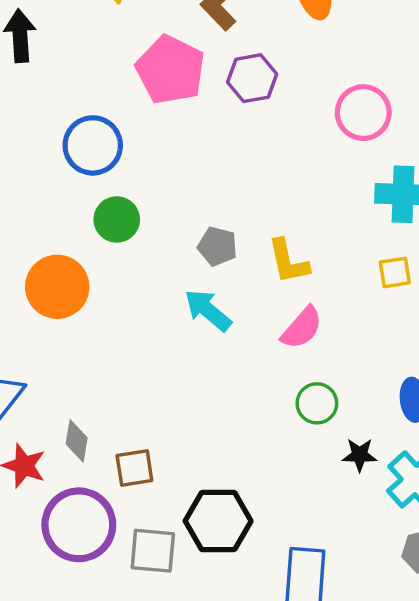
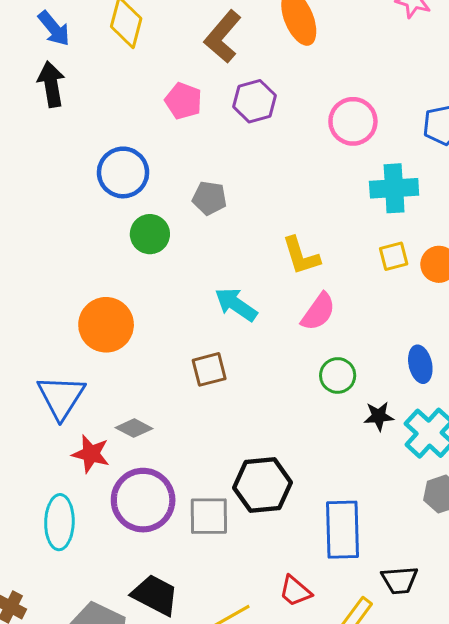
pink pentagon: (170, 70) -> (183, 101), size x0.6
gray pentagon: (217, 246) -> (209, 198), moved
orange circle: (57, 287) -> (106, 325), moved
gray diamond: (77, 441) -> (134, 428), turned -66
brown square: (134, 468) -> (209, 369), moved

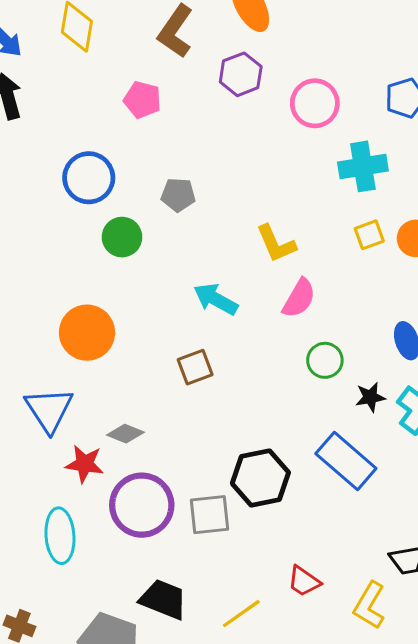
purple hexagon: (254, 101) -> (241, 74), moved
blue rectangle: (342, 530) -> (346, 461), moved, turned -42

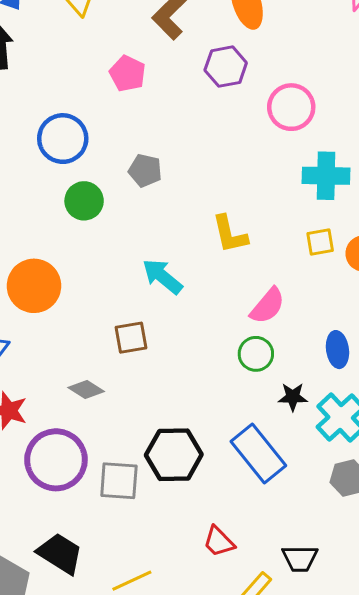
pink semicircle: (299, 298) -> (267, 306), moved
gray diamond: (125, 434) -> (86, 390), moved
red trapezoid: (304, 581) -> (219, 542), moved

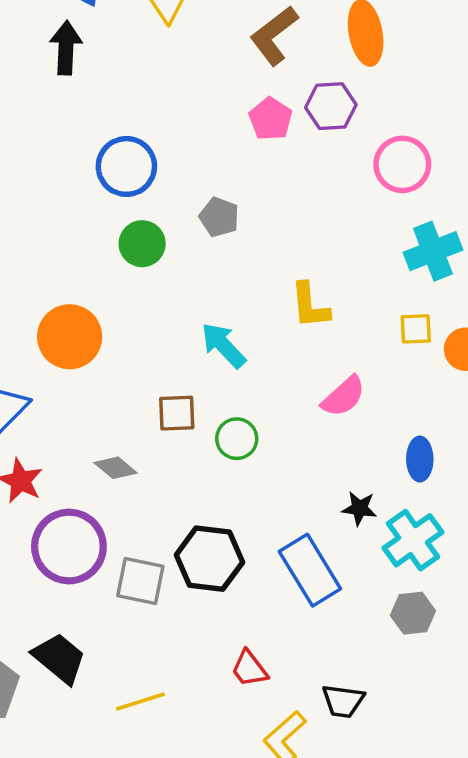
pink pentagon: (127, 74) -> (270, 119), moved
cyan cross: (326, 176) -> (433, 251), turned -30
green circle: (256, 354) -> (237, 439), moved

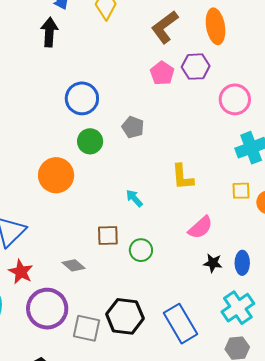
orange circle: (70, 337) -> (56, 175), moved
cyan arrow: (223, 345) -> (134, 198), size x0.7
black star: (359, 508) -> (213, 263), moved

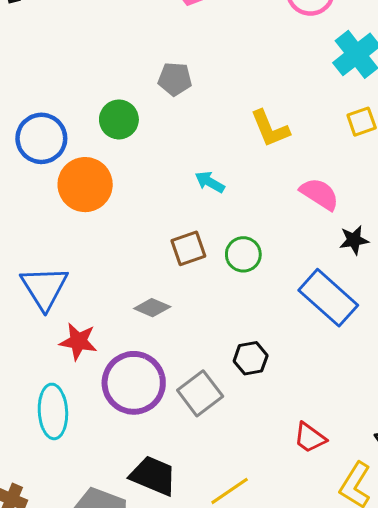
blue circle: (82, 98) -> (41, 138), moved
pink semicircle: (200, 228) -> (320, 194), turned -88
black hexagon: (125, 316) -> (251, 358), size x0.6
blue rectangle: (180, 324) -> (328, 298), moved
gray square: (86, 328) -> (200, 393), turned -32

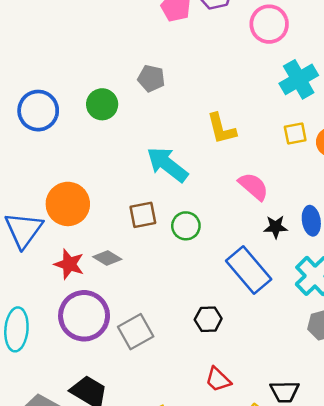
cyan arrow: (210, 182) -> (167, 164), size x1.8
orange circle: (85, 185) -> (68, 204), moved
red star: (78, 341) -> (69, 264), moved
black hexagon: (251, 358) -> (208, 319), moved

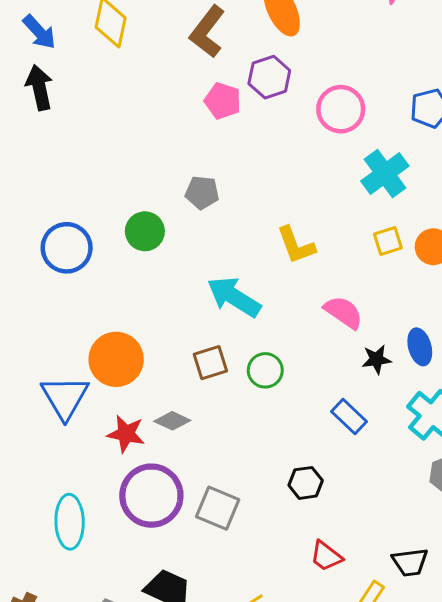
blue rectangle: (249, 270) -> (349, 416), size x0.6
gray square: (136, 332) -> (218, 508), turned -32

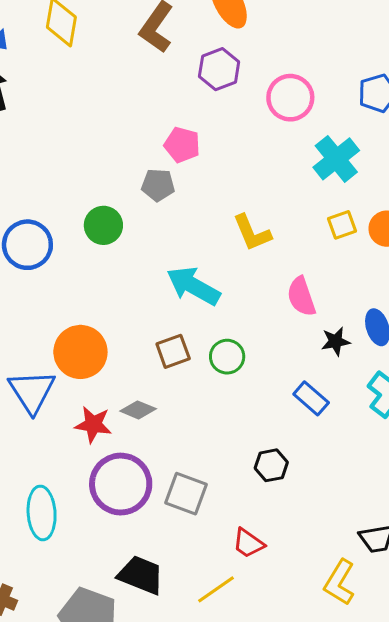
pink pentagon: (223, 101) -> (182, 145), moved
pink semicircle: (343, 312) -> (301, 297), turned -141
red trapezoid: (326, 556) -> (248, 543), moved

